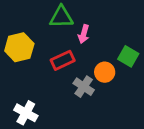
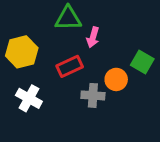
gray cross: (84, 87) -> (93, 95), turned -30
white cross: (26, 113) -> (29, 98), moved

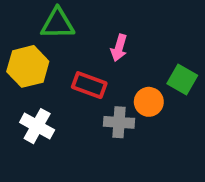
green triangle: (68, 18) -> (58, 24), moved
red rectangle: (70, 66) -> (89, 85), turned 45

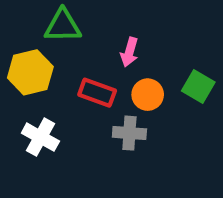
orange circle: (149, 102) -> (148, 95), moved

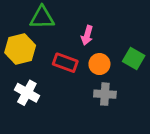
gray cross: (129, 133) -> (105, 94), moved

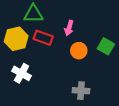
red rectangle: (65, 63) -> (43, 38), moved
gray cross: (105, 94) -> (81, 91), moved

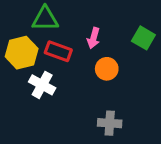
green square: (106, 46) -> (143, 38), moved
white cross: (22, 73) -> (42, 85), moved

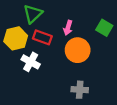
green triangle: (45, 19) -> (33, 14), turned -42
orange circle: (107, 69) -> (78, 50), size x1.5

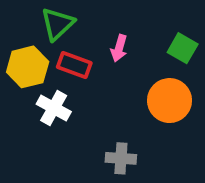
orange circle: (78, 50) -> (170, 101), moved
gray cross: (80, 90) -> (121, 158), moved

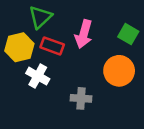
pink arrow: (119, 48) -> (84, 34), size x1.5
gray cross: (121, 158) -> (81, 98), moved

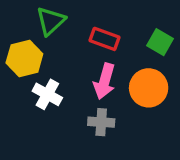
pink arrow: (84, 34) -> (104, 81), moved
red rectangle: (52, 46) -> (104, 39), moved

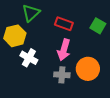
orange circle: (149, 88) -> (88, 69), moved

